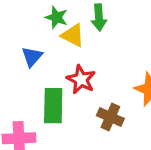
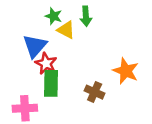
blue triangle: (32, 57) -> (35, 46), size x1.5
red star: (81, 79) -> (46, 63), moved

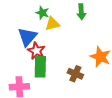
green arrow: (86, 16) -> (81, 12), moved
yellow triangle: (66, 30) -> (52, 24), turned -42

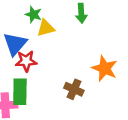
red star: (36, 51) -> (26, 61), turned -30
green rectangle: (40, 67) -> (20, 92), moved

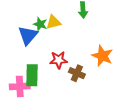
green star: (33, 14) -> (40, 24), moved
red star: (26, 61) -> (59, 60), moved

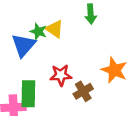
yellow triangle: (53, 22) -> (55, 29), turned 49
brown cross: (77, 73) -> (83, 91), turned 35

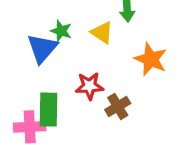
yellow triangle: (55, 29) -> (102, 33), moved
orange star: (114, 70) -> (151, 59), moved

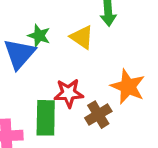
orange star: (151, 59) -> (128, 87), moved
green rectangle: (49, 110) -> (46, 118), moved

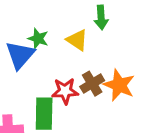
brown cross: (98, 115) -> (92, 84), moved

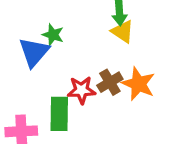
yellow triangle: (77, 40) -> (123, 32), moved

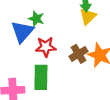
yellow triangle: (123, 32) -> (88, 16), turned 42
red star: (81, 90) -> (46, 47), moved

